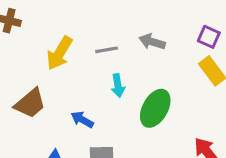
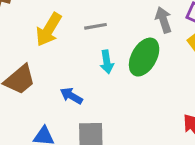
gray arrow: (152, 42) -> (163, 20), moved, turned 55
green ellipse: (155, 108) -> (144, 57), moved

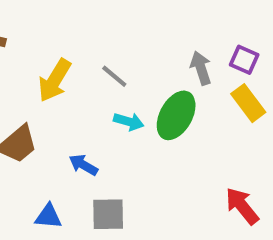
gray line: (96, 26) -> (114, 76), turned 50
cyan arrow: (107, 62) -> (129, 122), turned -65

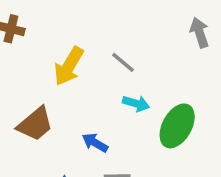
gray arrow: (201, 68) -> (200, 33), moved
green ellipse: (176, 115) -> (177, 126), moved

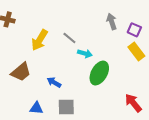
cyan arrow: (136, 103) -> (85, 53), moved

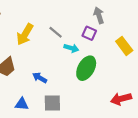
purple square: (134, 30) -> (89, 33), moved
red arrow: (133, 103) -> (121, 99), turned -66

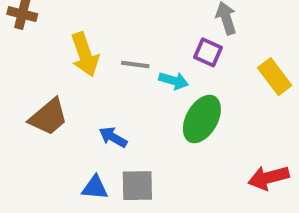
gray line: (56, 32) -> (135, 65), moved, turned -32
yellow arrow: (25, 34) -> (85, 54), turned -50
blue triangle: (22, 104) -> (95, 188), moved

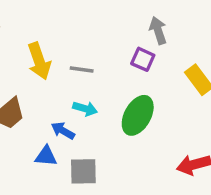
cyan arrow: (174, 81) -> (85, 109), moved
blue triangle: (95, 188) -> (46, 156), moved

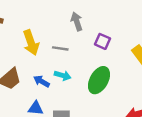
gray arrow: (158, 30) -> (77, 21), moved
blue arrow: (63, 131) -> (42, 81), moved

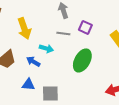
gray line: (60, 48) -> (63, 33), moved
cyan arrow: (63, 75) -> (46, 48), moved

